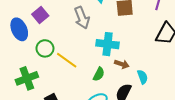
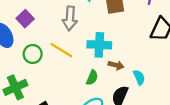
gray arrow: (82, 18) -> (70, 18), turned 30
yellow line: (67, 60) -> (62, 50), moved

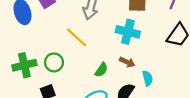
cyan cross: (99, 45) -> (128, 32), moved
green circle: (33, 54) -> (54, 62), moved

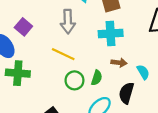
green circle: (54, 62) -> (74, 80), moved
green cross: (24, 65) -> (18, 73), moved, turned 35

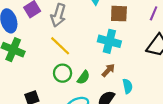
gray arrow: (68, 22) -> (58, 15), moved
brown arrow: (119, 63) -> (108, 70), turned -72

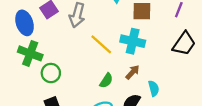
yellow line: (60, 46) -> (101, 44), moved
green circle: (63, 73) -> (51, 73), moved

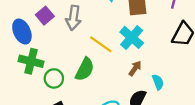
cyan cross: (133, 41) -> (132, 37), turned 35
green semicircle: (106, 81) -> (85, 69), moved, size x1.5

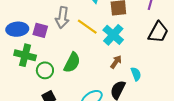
purple square: (45, 16) -> (40, 30), moved, turned -35
blue ellipse: (22, 32) -> (17, 29), turned -70
yellow line: (101, 44) -> (87, 27), moved

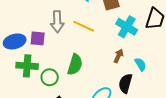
cyan cross: (113, 35) -> (127, 27), moved

